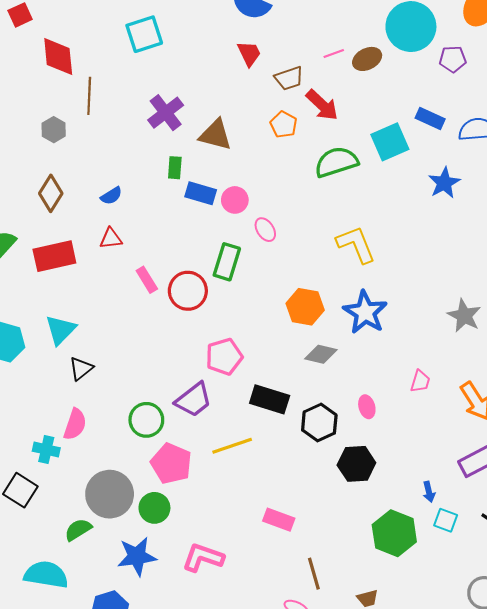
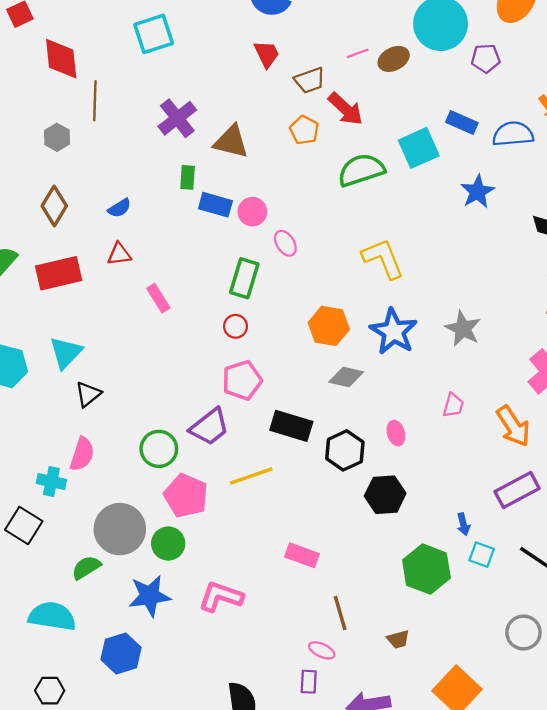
red circle: (188, 291) -> (236, 326), moved, size x0.6
gray star: (464, 316) -> (463, 329), moved

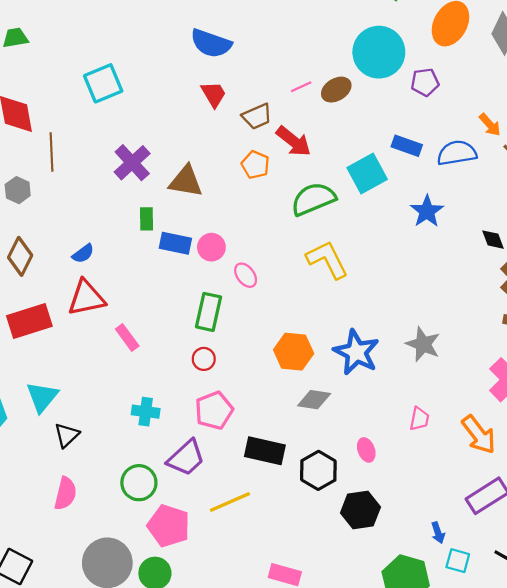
red triangle: (119, 254) -> (86, 298), size x1.6
yellow L-shape: (383, 259) -> (327, 260), moved
cyan cross: (51, 482) -> (146, 412), moved

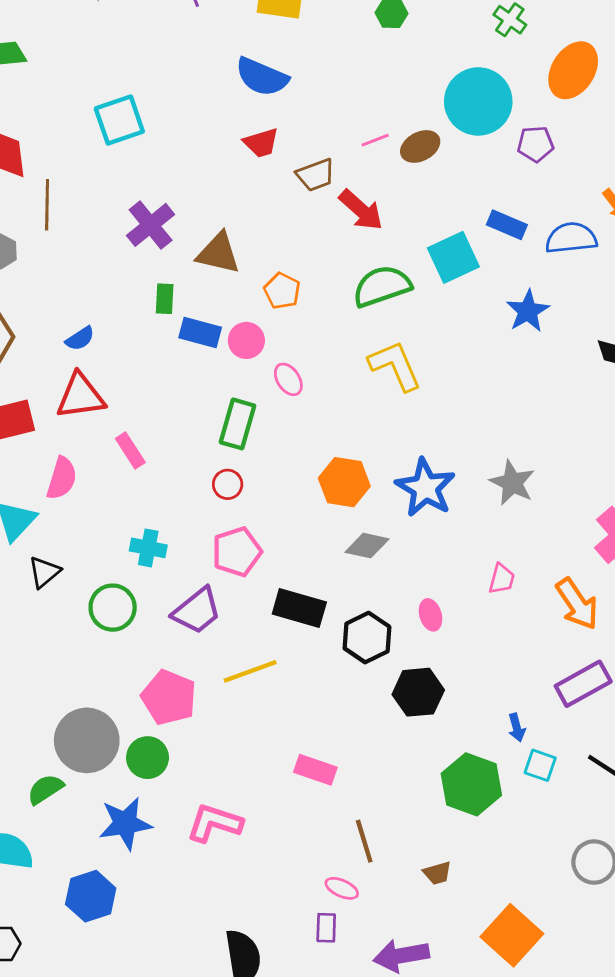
red trapezoid: (214, 94) -> (261, 143), turned 100
orange pentagon: (255, 165) -> (282, 291), moved
green circle: (139, 483) -> (113, 608), moved
pink semicircle: (65, 493) -> (62, 478), moved

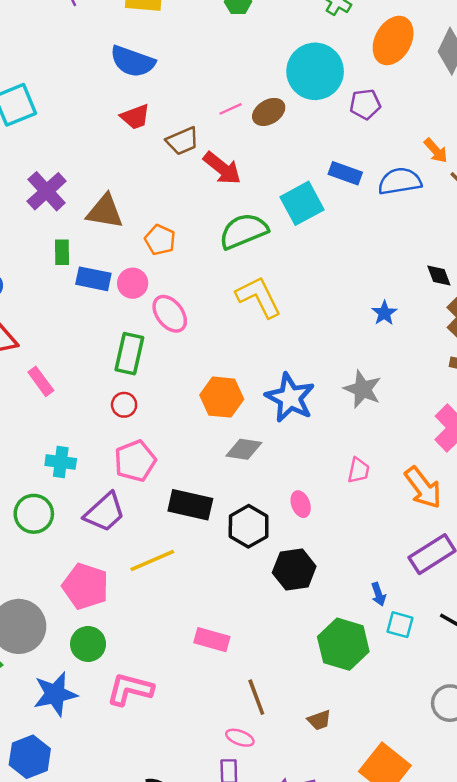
blue star: (528, 311) -> (384, 313), moved, size x0.7
pink ellipse: (288, 379) -> (170, 314), size x1.4
green circle: (148, 758) -> (88, 644), moved

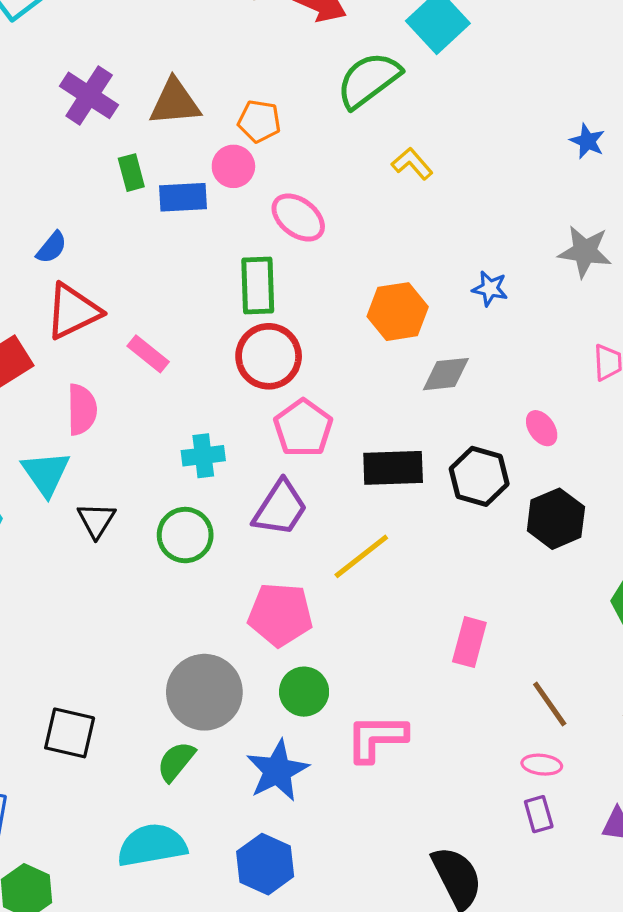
pink circle: (133, 283) -> (233, 166), moved
yellow L-shape: (259, 297) -> (412, 164), size x0.6
blue star: (290, 398) -> (490, 289), size x0.5
red circle: (124, 405) -> (269, 356), size x1.8
pink rectangle: (212, 640) -> (469, 642), turned -76

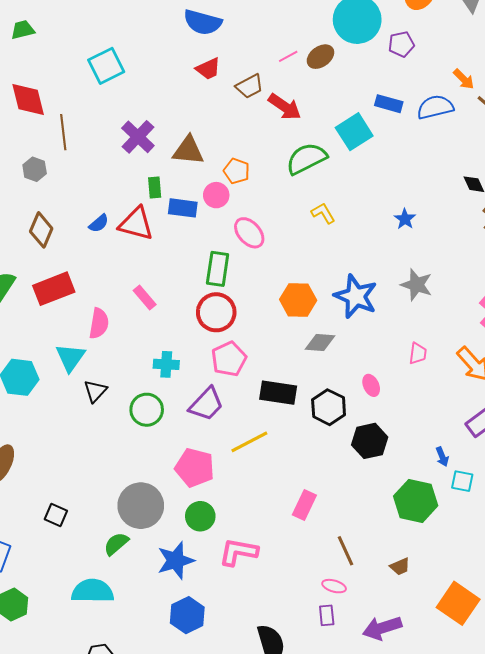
blue star: (587, 141) -> (405, 219), moved
blue star: (490, 289) -> (356, 296), size x2.0
red triangle: (73, 311) -> (136, 224), moved, turned 30
black square: (70, 733) -> (56, 515), size x0.7
blue hexagon: (265, 864) -> (187, 615), moved

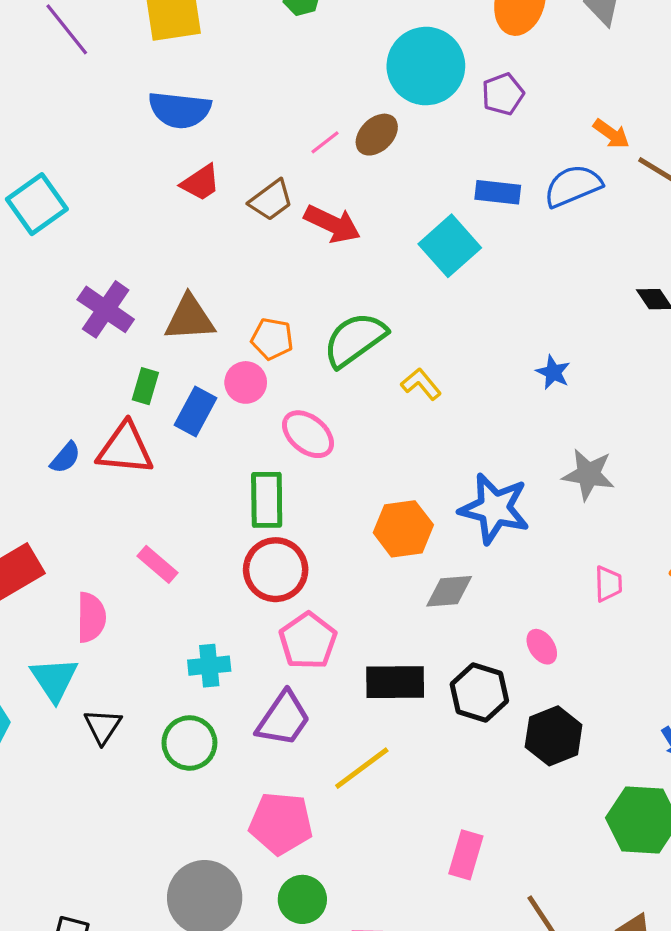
green semicircle: (306, 159) -> (355, 340), moved
green rectangle: (155, 188) -> (145, 386), turned 30
blue rectangle: (183, 208) -> (196, 412), turned -60

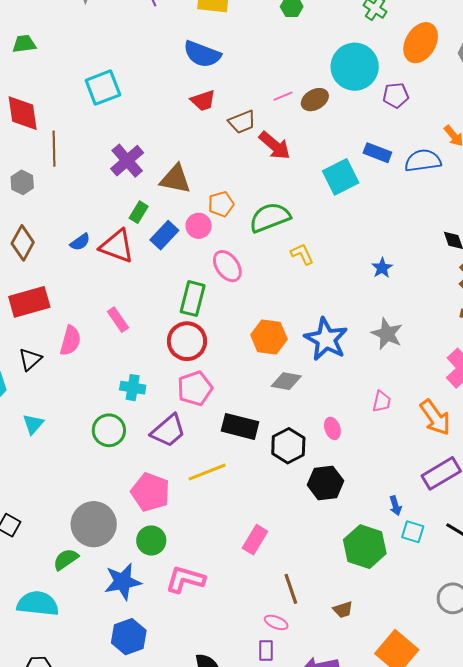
orange pentagon: (272, 339) -> (221, 204), turned 30
cyan triangle: (54, 679) -> (33, 424), moved, size x0.7
black triangle: (103, 726) -> (30, 359), moved

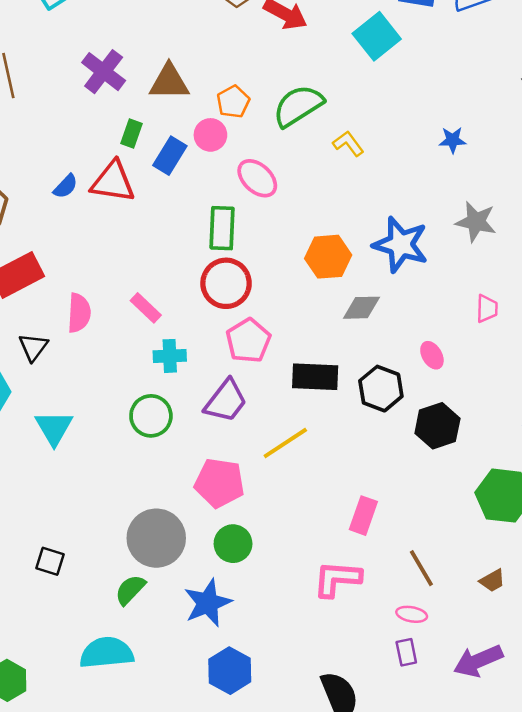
blue star: (382, 268) -> (453, 140), turned -30
pink rectangle: (118, 320) -> (146, 308), moved
cyan triangle: (33, 424) -> (54, 428), size x1.4
pink L-shape: (185, 579) -> (337, 579), moved

